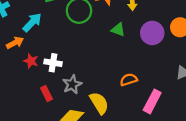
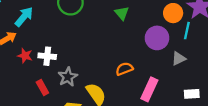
green triangle: (118, 30) -> (122, 13), moved, turned 32
purple circle: (152, 33) -> (157, 38), moved

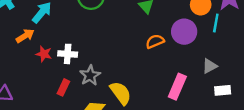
gray triangle: (179, 59) -> (210, 66), moved
orange semicircle: (124, 69) -> (155, 41), moved
red rectangle: (42, 87) -> (63, 87), turned 56

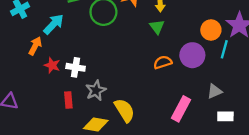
orange arrow: (25, 36) -> (35, 46), turned -36
red rectangle: (63, 87) -> (68, 100), turned -35

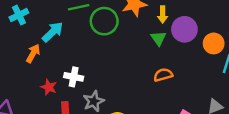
purple circle: (192, 55) -> (184, 29), moved
red star: (52, 65) -> (49, 87), moved

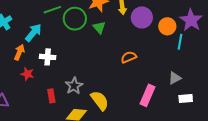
green triangle: (158, 38) -> (99, 27), moved
white cross: (74, 77) -> (48, 57), moved
red star: (49, 87) -> (27, 74), moved

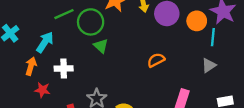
green triangle: (99, 27) -> (101, 46), moved
gray triangle: (175, 78) -> (209, 65), moved

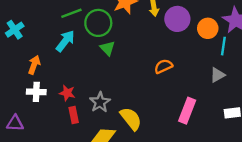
cyan arrow: (45, 42) -> (65, 41), moved
white cross: (64, 68) -> (36, 92), moved
red star: (42, 90) -> (67, 93), moved

